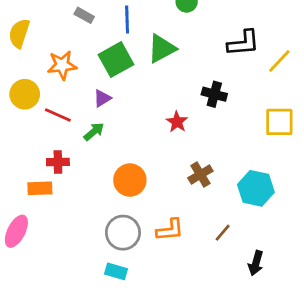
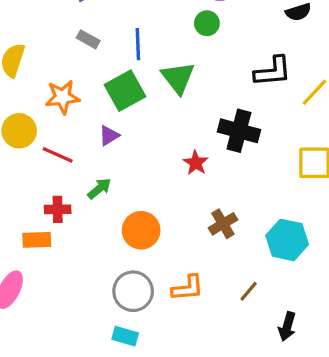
green triangle: (162, 49) -> (178, 78), turned -40
black cross: (214, 94) -> (239, 131), size x1.4
green arrow: (94, 132) -> (99, 189), moved

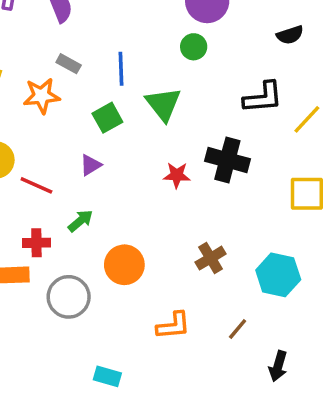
green square: (125, 91) -> (107, 118), size x0.7
orange star: (62, 97) -> (42, 96), moved
red star: (196, 163) -> (177, 175), moved, turned -30
gray circle: (133, 291) -> (69, 297), moved

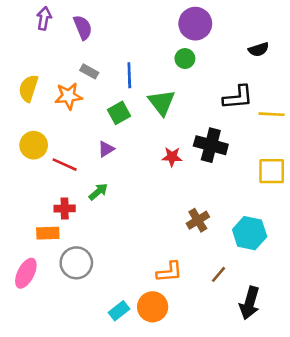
yellow line: (307, 119) -> (272, 114), turned 50
orange circle: (124, 265) -> (153, 307), moved
gray circle: (69, 297) -> (76, 263), moved
black arrow: (278, 366) -> (250, 303), size x1.4
cyan rectangle: (107, 376) -> (119, 311), turned -54

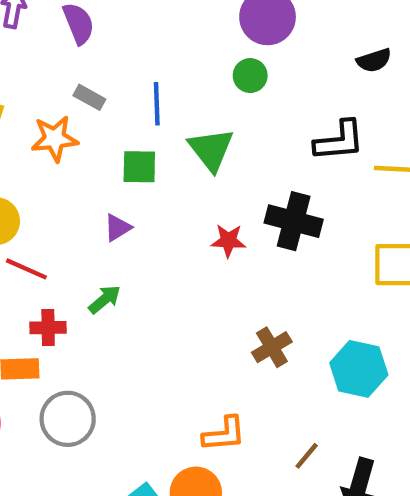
green square: (119, 113) -> (139, 167), turned 30
red line: (65, 165) -> (26, 269), moved
brown line: (219, 274) -> (307, 456), moved

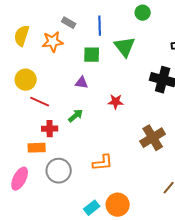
purple triangle: (118, 228) -> (82, 83), turned 40
red star: (228, 241) -> (116, 102), moved
brown cross: (272, 347) -> (153, 138), size x1.4
orange L-shape: (224, 434) -> (103, 163), moved

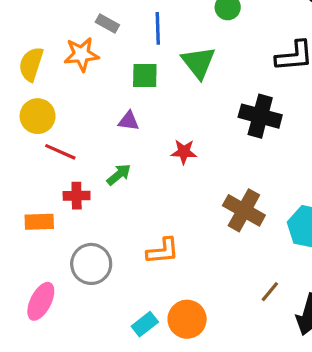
yellow semicircle: (22, 36) -> (31, 64), moved
brown cross: (153, 138) -> (244, 210), turned -30
orange rectangle: (37, 148) -> (39, 222), moved
pink ellipse: (20, 179) -> (41, 301), moved

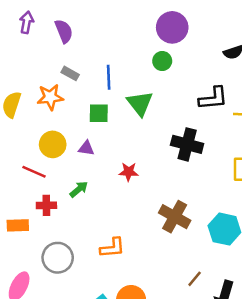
yellow circle: (38, 116) -> (53, 144), moved

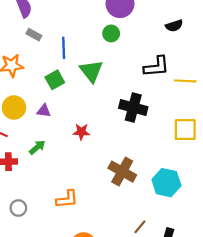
gray rectangle: (70, 73) -> (34, 35), moved
green square: (99, 113) -> (55, 80), turned -30
gray circle: (58, 258) -> (18, 208), size x0.6

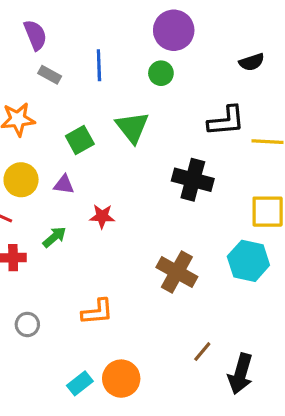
blue line: (64, 48) -> (99, 65), moved
red star: (81, 132) -> (102, 216), moved
cyan hexagon: (166, 183) -> (248, 261), moved

